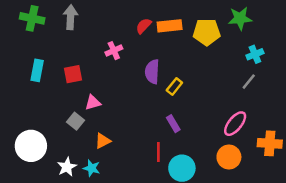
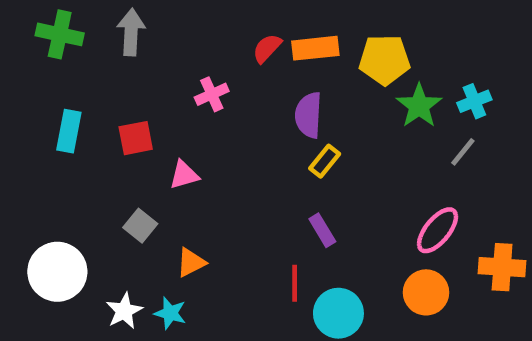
green star: (240, 18) -> (419, 106), moved, turned -30
purple semicircle: (152, 72) -> (308, 115), moved
pink triangle: (93, 103) -> (184, 175), moved

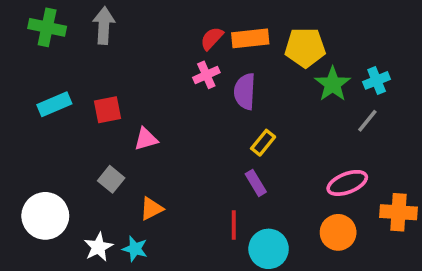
pink cross: (212, 94) -> (206, 75), moved
cyan rectangle: (69, 131) -> (54, 104), turned 56
yellow rectangle: (325, 161) -> (263, 143), moved
pink ellipse: (438, 230) -> (347, 183), turned 30

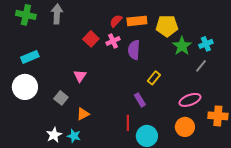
red square: (107, 110) -> (91, 39), moved, turned -35
pink triangle: (146, 139) -> (80, 76), turned -40
yellow rectangle: (263, 143) -> (154, 78), moved
white circle: (45, 216) -> (25, 87), moved

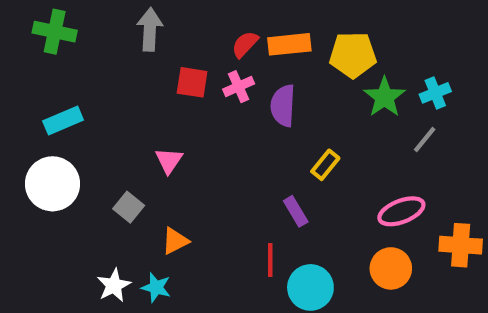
gray arrow: (57, 14) -> (150, 29), moved
red square: (91, 39) -> (192, 82), turned -35

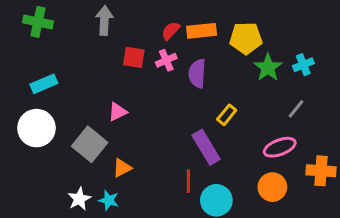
gray line: (425, 139) -> (296, 109), moved
pink triangle: (169, 161) -> (118, 112), turned 30
gray square: (129, 207) -> (90, 144), size x1.6
purple rectangle: (296, 211) -> (206, 147), size x1.6

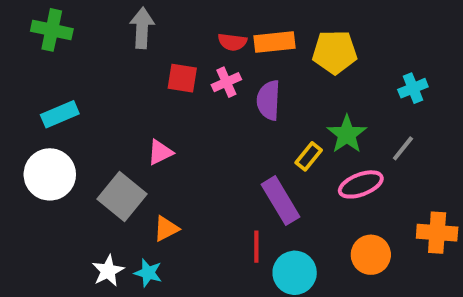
red semicircle: (171, 31) -> (232, 42), turned -126
green star: (268, 68) -> (347, 134), moved
pink ellipse: (280, 147) -> (361, 184), moved

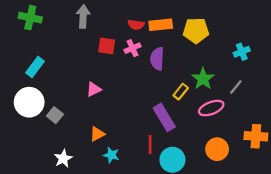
cyan rectangle: (60, 114) -> (35, 67), turned -30
gray square: (122, 197) -> (55, 115), moved, size x0.6
cyan star: (148, 273) -> (111, 155), moved

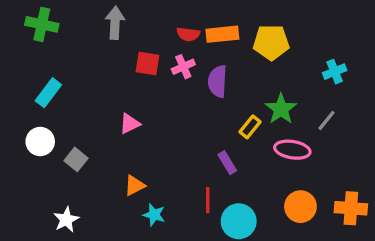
white circle: (29, 102) -> (40, 142), size x0.7
pink ellipse: (211, 108) -> (292, 150), turned 30
purple rectangle: (164, 117) -> (227, 163), size x0.6
orange cross: (256, 136) -> (351, 208), moved
white star: (63, 159) -> (66, 220), moved

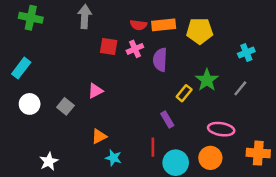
cyan rectangle: (48, 93) -> (21, 68), moved
pink ellipse: (292, 150) -> (221, 129), moved
gray square: (76, 159) -> (65, 106), moved
orange circle: (300, 207) -> (210, 158), moved

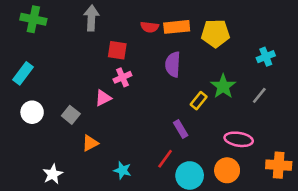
pink cross: (135, 49) -> (122, 77), moved
orange triangle: (99, 136) -> (90, 143), moved
red line: (153, 147) -> (165, 159), turned 36

